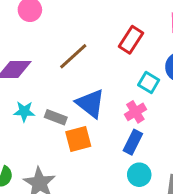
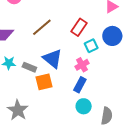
red rectangle: (131, 40) -> (79, 27), moved
cyan square: (149, 82) -> (91, 46), turned 32

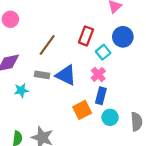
gray rectangle: (29, 67) -> (42, 75), moved
orange square: (44, 82) -> (82, 110), moved

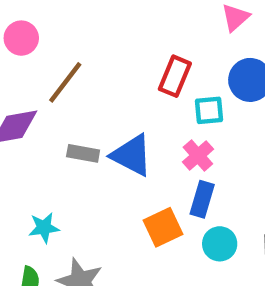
brown line: (47, 45) -> (65, 82), moved
cyan square: (103, 52) -> (209, 110), turned 32
cyan star: (21, 90) -> (44, 228), moved

